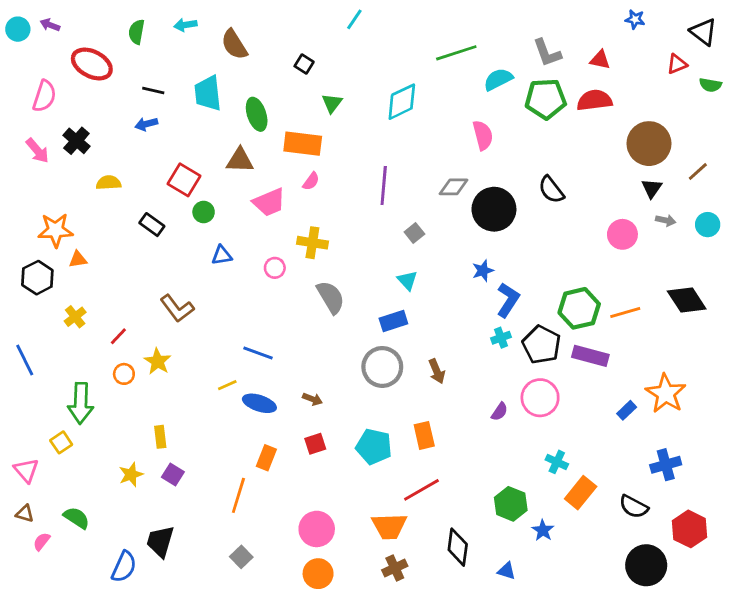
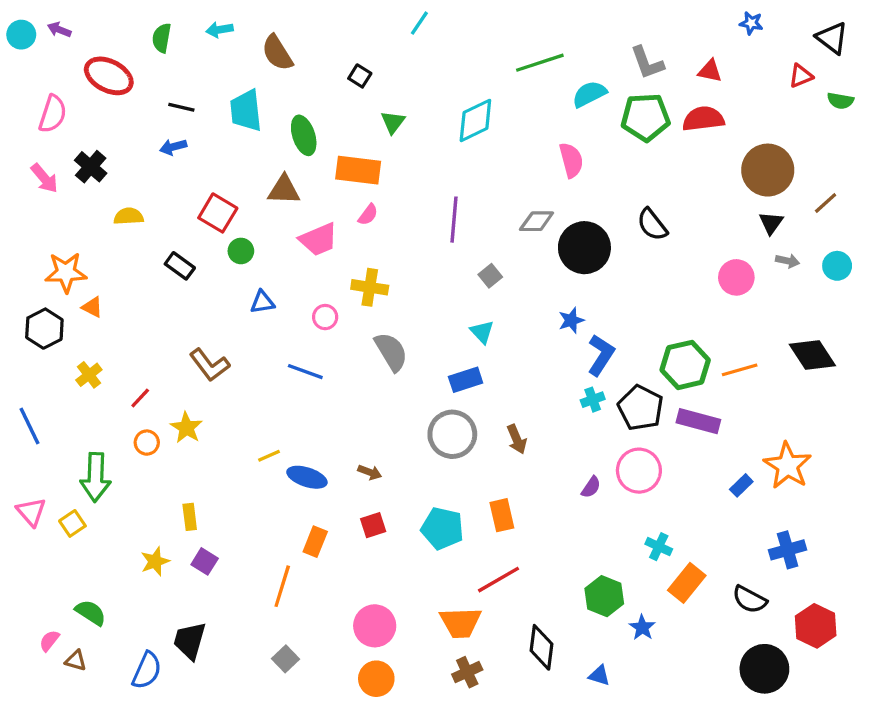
orange triangle: (78, 259) -> (92, 307), turned 36
blue line: (258, 353) -> (305, 372), moved
pink triangle: (26, 470) -> (31, 512), moved
brown triangle: (25, 514) -> (76, 661), moved

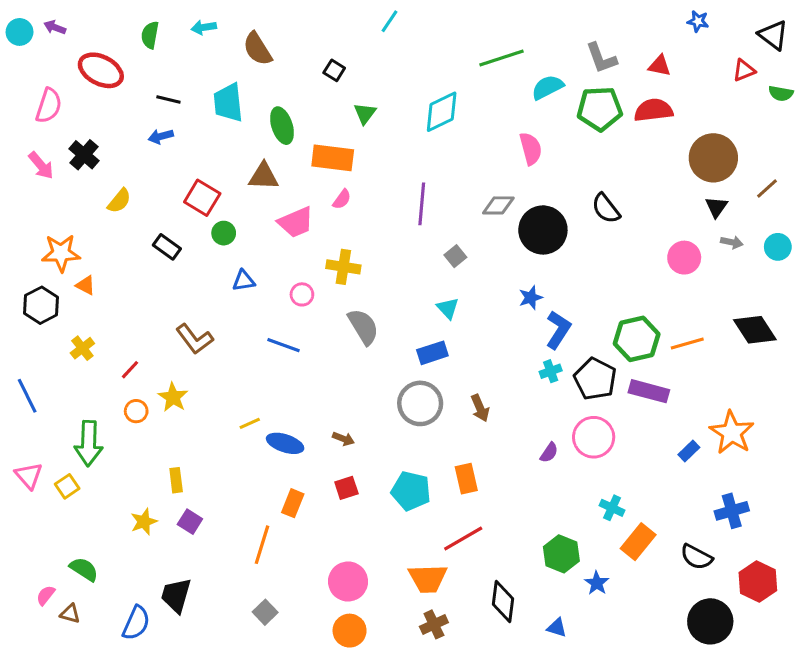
yellow semicircle: (129, 216) -> (119, 201), turned 132

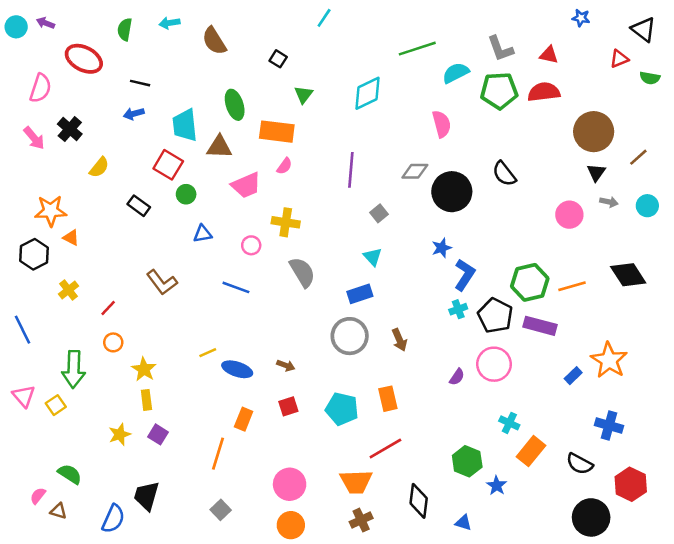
cyan trapezoid: (228, 103) -> (185, 125), moved
yellow star: (173, 397) -> (144, 369), moved
blue cross: (732, 511) -> (609, 425), turned 32

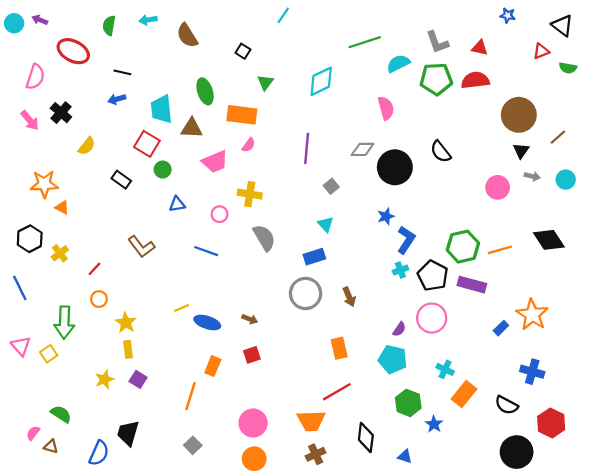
black hexagon: (34, 254) -> (30, 239), moved
cyan pentagon: (342, 409) -> (393, 359), moved

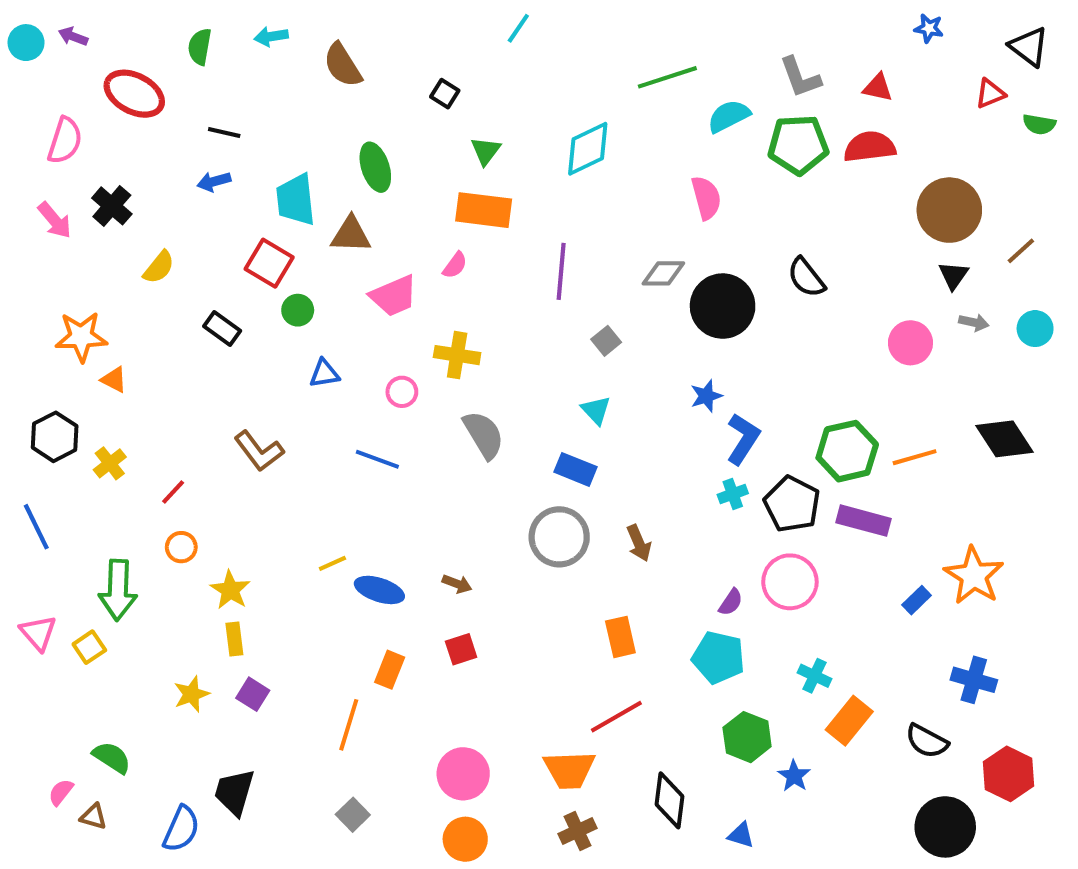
orange rectangle: (242, 115) -> (484, 210), moved
blue rectangle: (314, 257) -> (576, 469), turned 40

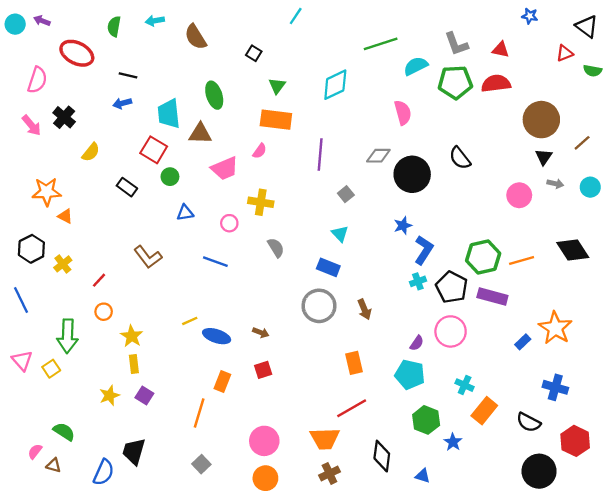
gray semicircle: (484, 435) -> (276, 248), size x0.7

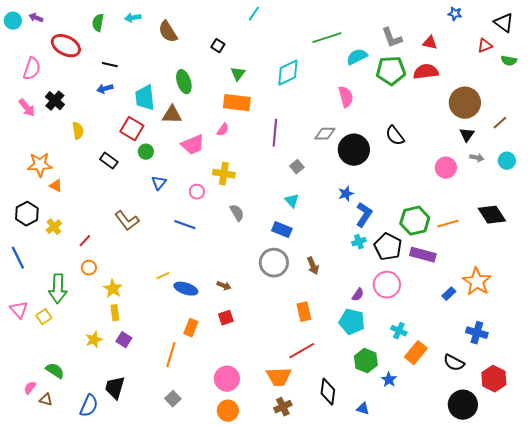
yellow semicircle: (91, 152) -> (78, 131), turned -48
blue triangle: (185, 213) -> (159, 183), turned -42

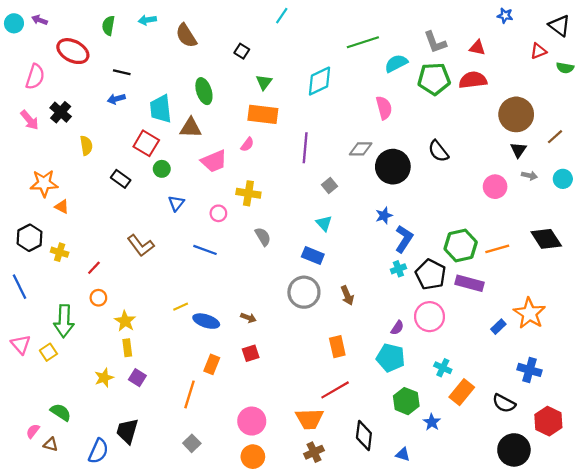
yellow cross: (54, 227) -> (60, 252), turned -35

